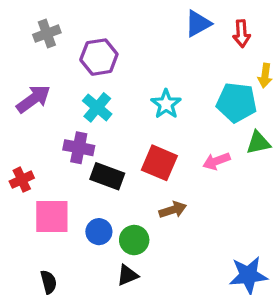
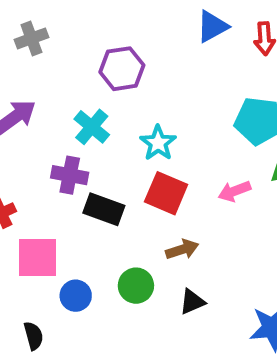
purple hexagon: (99, 57) -> (122, 69), moved
cyan star: (166, 104) -> (158, 143), moved
blue circle: (99, 232) -> (76, 296), moved
black triangle: (127, 275) -> (192, 302), moved

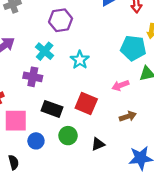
red square: (166, 193) -> (86, 104), moved
black rectangle: (104, 209) -> (52, 109), moved
brown arrow: (182, 249) -> (128, 116), moved

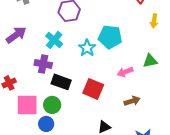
cyan pentagon: (133, 48) -> (110, 37), moved
black rectangle: (52, 109) -> (61, 82), moved
green circle: (68, 136) -> (52, 105), moved

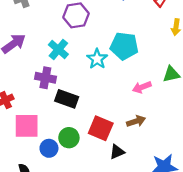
red square: (93, 89) -> (101, 128), moved
brown arrow: (132, 101) -> (136, 121), moved
green circle: (52, 105) -> (69, 138), moved

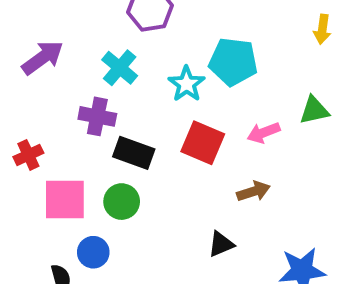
red square: (101, 128) -> (203, 143), moved
green circle: (69, 138) -> (122, 202), moved
blue circle: (49, 148) -> (93, 252), moved

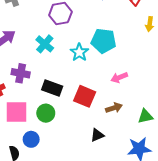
green triangle: (314, 110) -> (145, 116), moved
purple cross: (97, 116) -> (21, 73), moved
red square: (203, 143) -> (85, 96), moved

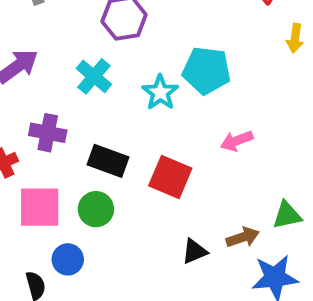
brown arrow: (114, 108) -> (243, 237), moved

